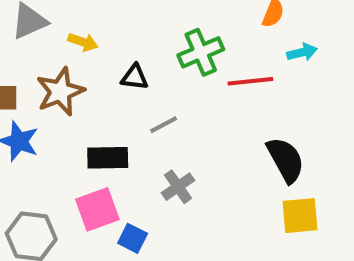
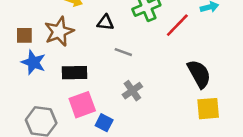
red line: (250, 81) -> (177, 25), turned -40
gray line: (164, 125) -> (123, 52), turned 48
black rectangle: (108, 158) -> (75, 73), moved

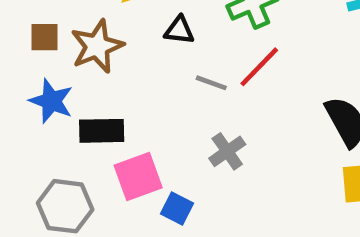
red line: (177, 25) -> (259, 67), moved
brown square: (24, 35) -> (45, 37), moved
black rectangle: (75, 73) -> (102, 131), moved

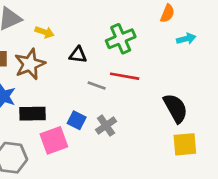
red line: (259, 67) -> (125, 76), turned 56
blue square: (177, 208) -> (77, 120), moved

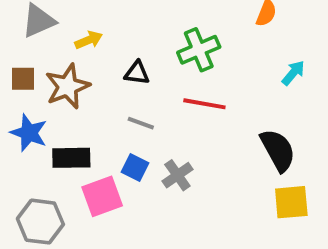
yellow arrow: (45, 32) -> (89, 40), turned -42
cyan arrow: (186, 39) -> (293, 73), moved, turned -36
gray line: (97, 86) -> (141, 123), moved

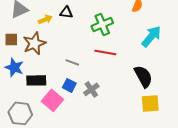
black triangle: (137, 73) -> (66, 12), moved
cyan arrow: (293, 73) -> (151, 36), size x1.6
pink square: (102, 196) -> (52, 100), turned -30

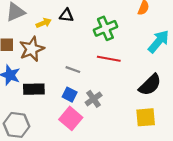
black semicircle: (143, 76) -> (150, 85), turned 75
pink square: (52, 100) -> (71, 118), moved
yellow square: (150, 103) -> (146, 117), moved

